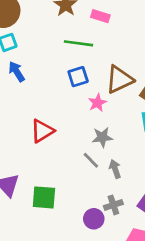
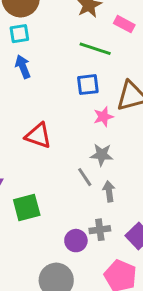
red triangle: (42, 131) -> (38, 136), turned 40
green square: (44, 197) -> (27, 208), turned -30

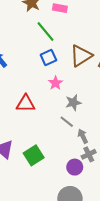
green line: (95, 49) -> (45, 31), turned 50
pink star: (103, 117) -> (55, 83), moved
gray arrow: (109, 191) -> (83, 136), moved

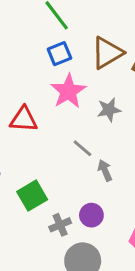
pink star: (55, 83) -> (68, 91), size x1.6
gray star: (73, 103) -> (109, 110), moved
gray cross: (89, 154) -> (60, 225), moved

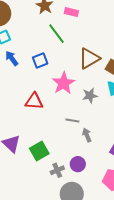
blue square: (59, 54) -> (40, 60), moved
gray line: (82, 148) -> (72, 120), turned -32

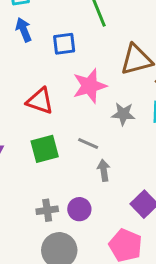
green square: (39, 151) -> (45, 149), moved

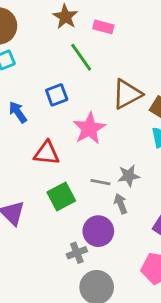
blue arrow: (24, 30) -> (18, 112), moved
gray star: (123, 114) -> (129, 176), moved
purple circle: (79, 209) -> (98, 231), moved, size x1.4

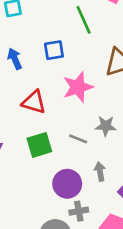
gray star: (129, 176) -> (106, 126), moved
gray arrow: (121, 204) -> (100, 172), moved
gray cross: (77, 253) -> (79, 211), moved

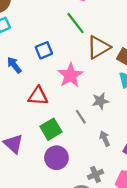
green line: (84, 20) -> (75, 23), moved
gray line: (78, 139) -> (81, 117), turned 48
purple circle: (67, 184) -> (56, 158), moved

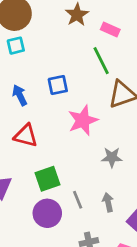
red triangle: (38, 96) -> (26, 136), moved
gray line: (81, 117) -> (78, 200), moved

